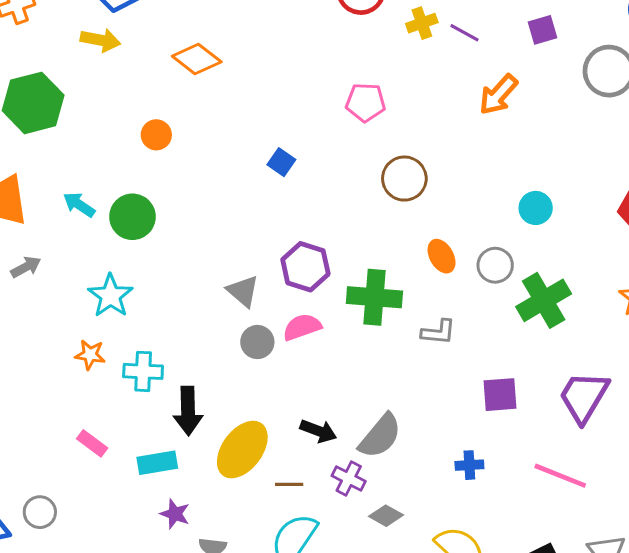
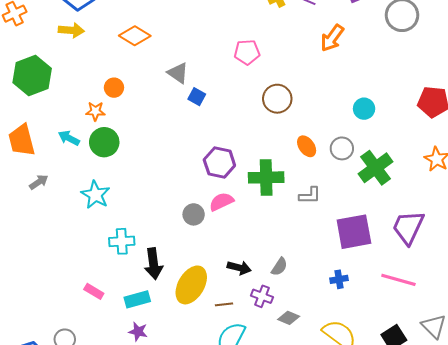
gray triangle: (243, 291) -> (178, 73), moved
orange star: (90, 355) -> (95, 111), moved
purple square: (500, 395) -> (354, 232), size x1.5
gray semicircle: (380, 436) -> (279, 267), size x0.6
purple star: (175, 514) -> (138, 332), moved

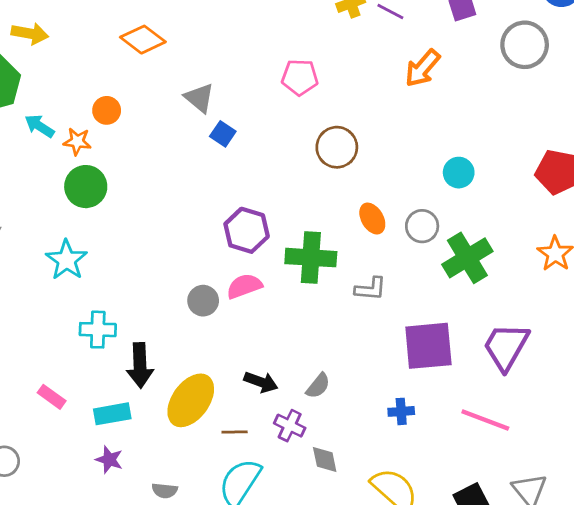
yellow arrow: (71, 30) -> (30, 33), moved
cyan arrow: (69, 138) -> (39, 126), moved
gray diamond: (289, 318) -> (325, 460), turned 50

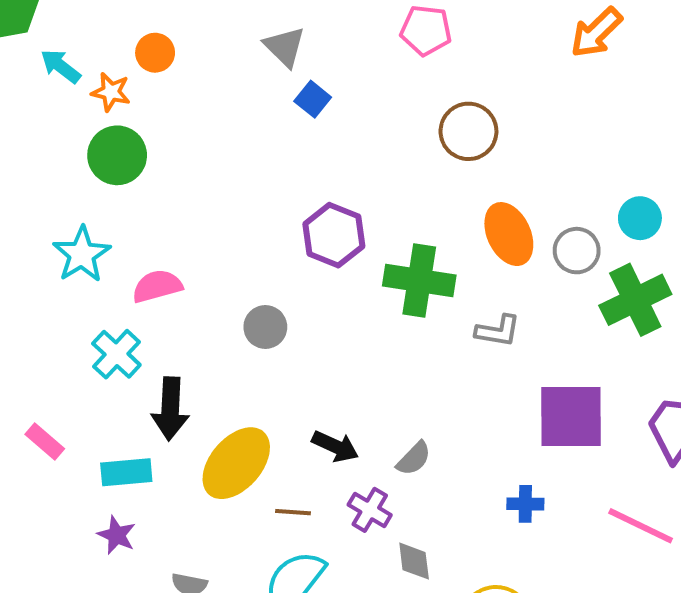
cyan circle: (459, 173) -> (640, 218), moved
orange ellipse: (372, 219) -> (509, 234), size x1.4
pink semicircle: (244, 286) -> (157, 286), moved
cyan cross: (98, 330) -> (116, 354), turned 36

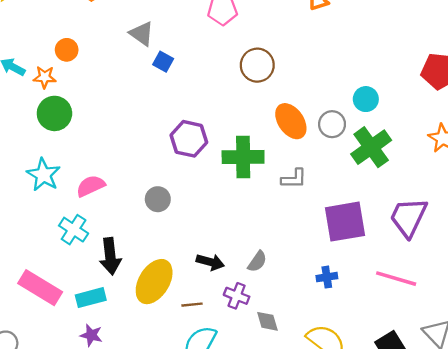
pink rectangle: (45, 442) -> (40, 288), size x1.8

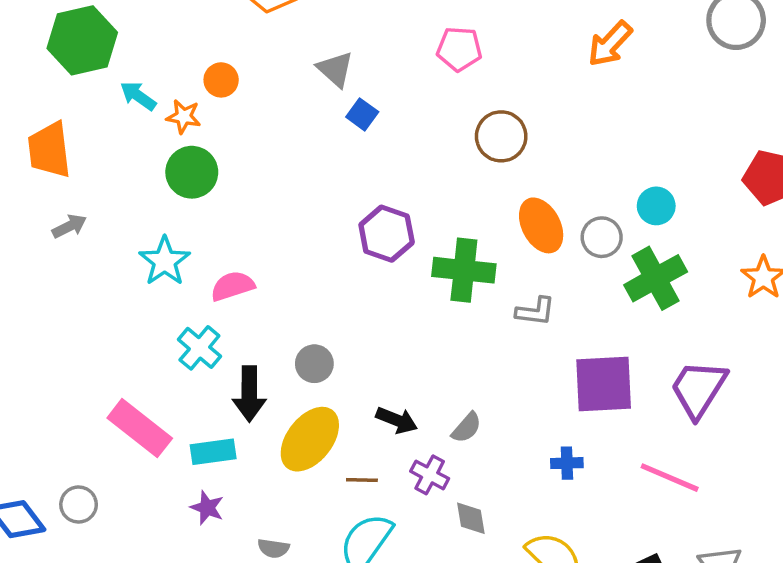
gray circle: (158, 199) -> (314, 364), moved

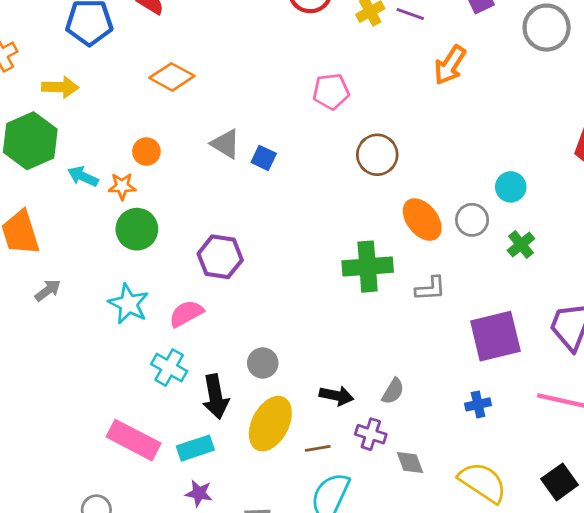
gray triangle: (335, 69) -> (226, 144), moved
purple hexagon: (387, 234) -> (220, 257), moved
green cross: (656, 278) -> (521, 244), size x0.6

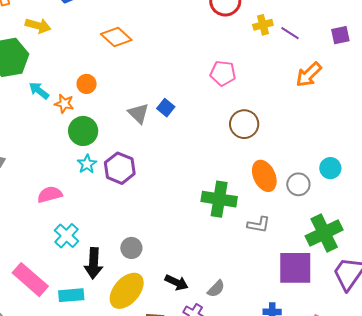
gray triangle: (226, 144) -> (139, 113), moved
green circle: (137, 229) -> (83, 131), moved
green cross: (521, 244) -> (324, 233), moved, size x1.8
cyan star: (129, 304) -> (87, 164), moved, size x0.7
pink semicircle: (186, 314) -> (50, 195), moved

